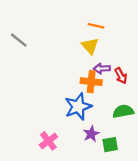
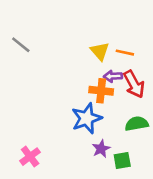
orange line: (96, 26) -> (125, 53), moved
red arrow: (121, 76) -> (134, 84), size x1.5
pink cross: (48, 141) -> (30, 157), moved

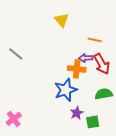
gray line: (21, 45) -> (16, 54), moved
yellow triangle: (100, 51) -> (62, 20), moved
pink cross: (30, 157) -> (14, 119), moved

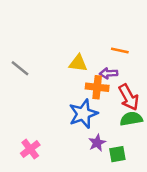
yellow triangle: (62, 20) -> (78, 63), moved, turned -42
red arrow: (102, 64) -> (129, 97), moved
pink cross: (14, 119) -> (30, 149), moved

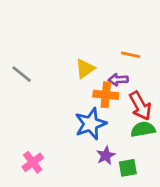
yellow triangle: (78, 63) -> (85, 69), turned -42

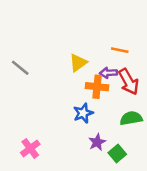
red arrow: (140, 106) -> (129, 82), moved
blue star: (91, 124) -> (83, 113), size x0.7
green square: (128, 168) -> (117, 153), turned -30

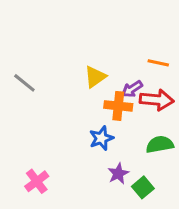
orange line: (120, 50) -> (158, 63), moved
purple arrow: (108, 73) -> (132, 89), turned -30
red arrow: (129, 82) -> (157, 100), turned -56

